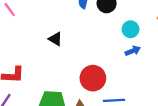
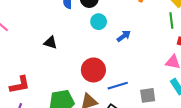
cyan circle: (131, 29) -> (99, 22), moved

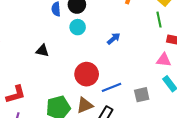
cyan circle: (99, 22) -> (78, 27), moved

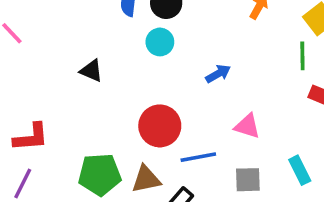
pink triangle: (164, 60) -> (247, 126), moved

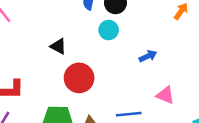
red circle: (160, 126) -> (79, 78), moved

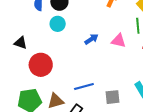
pink triangle: (165, 95) -> (119, 41), moved

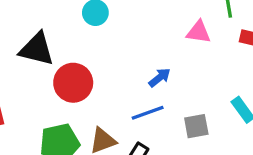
blue arrow: (91, 39) -> (160, 78), moved
black triangle: (21, 43) -> (37, 49), size x1.6

